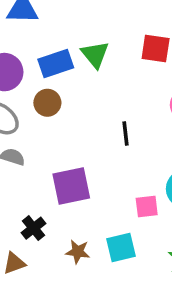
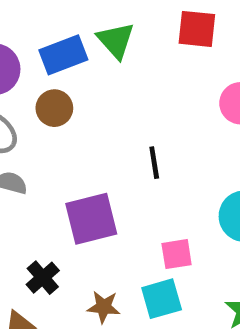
black line: (126, 133) -> (154, 163), moved
pink square: (147, 207) -> (177, 254), moved

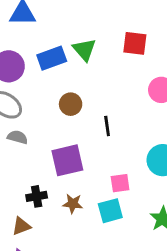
brown circle: (54, 108) -> (71, 104), moved
black cross: (43, 278) -> (37, 196), turned 30
brown star: (104, 307) -> (73, 204), moved

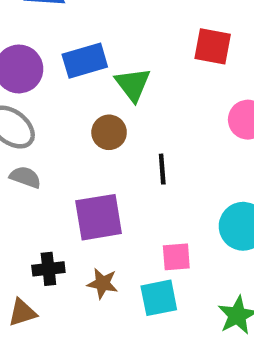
green triangle: (84, 50) -> (133, 84), moved

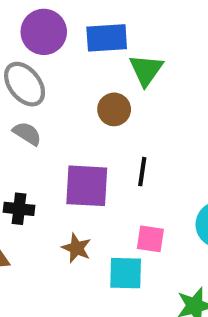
black line: (162, 169) -> (142, 172), moved
black cross: (48, 269) -> (19, 209), moved

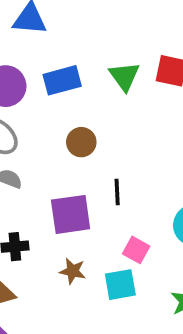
green triangle: (146, 70) -> (124, 76), moved
pink square: (150, 239) -> (136, 250), turned 32

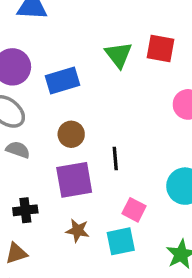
blue rectangle: (62, 80) -> (63, 81), moved
brown circle: (81, 142) -> (71, 134), moved

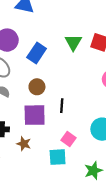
blue rectangle: (63, 81) -> (37, 53), turned -48
brown star: (78, 231) -> (24, 144), moved

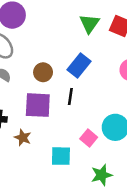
blue rectangle: (37, 53) -> (79, 65), moved
pink square: (69, 139) -> (89, 138), moved

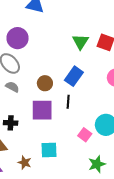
brown star: (23, 138) -> (25, 163), moved
cyan square: (61, 156) -> (49, 150), moved

